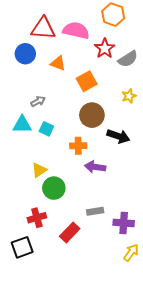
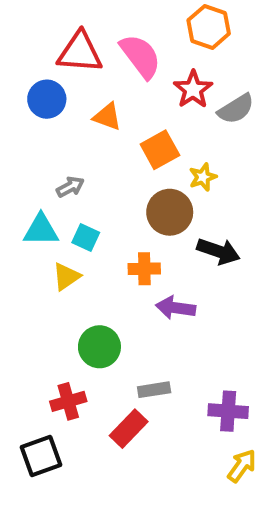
pink semicircle: (76, 30) -> (140, 56), turned 40
yellow star: (129, 96) -> (203, 177), moved
yellow triangle: (39, 170) -> (66, 277), moved
gray rectangle: (95, 211) -> (154, 390), moved

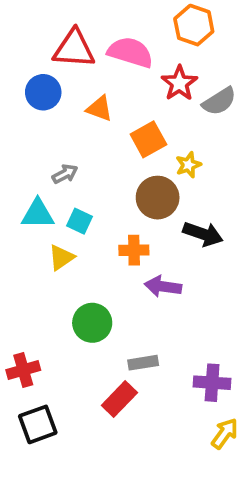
pink semicircle: (140, 56) -> (130, 52), turned -36
red cross: (68, 401) -> (23, 370), moved

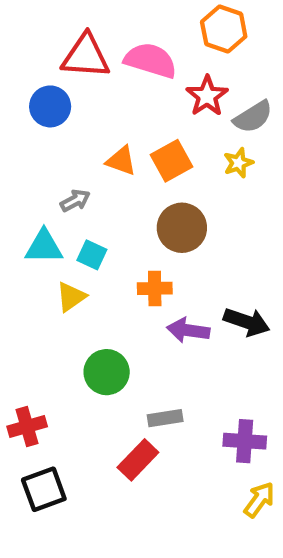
orange triangle: (99, 109) -> (121, 161), moved
yellow star: (188, 165) -> (238, 163), moved
black arrow: (203, 234) -> (247, 322), moved

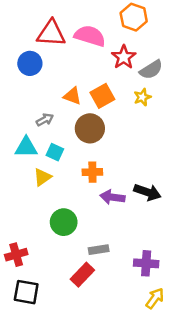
brown circle: (182, 228) -> (90, 128), moved
black square: (44, 489) -> (26, 292), turned 30

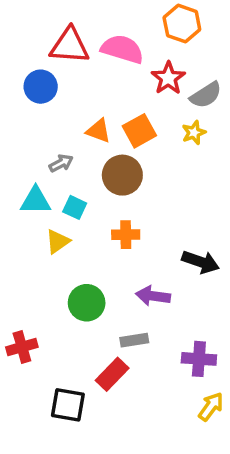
purple arrow: (112, 197) -> (153, 296), moved
black square: (26, 292) -> (68, 405), moved

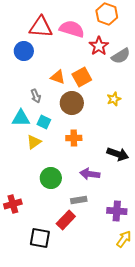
yellow star: (194, 133) -> (114, 99), moved
gray arrow: (61, 163) -> (36, 96), turned 96

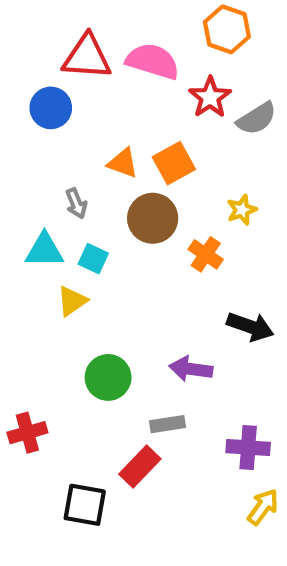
orange cross: (74, 138) -> (206, 254), moved, turned 35

